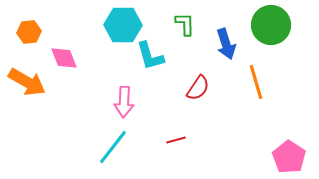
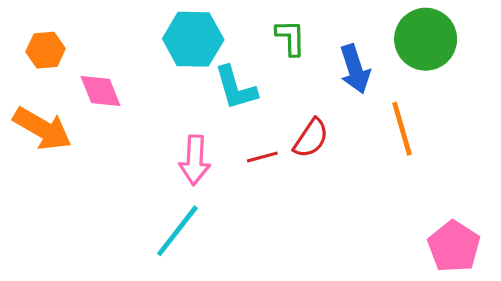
red line: (176, 140) -> (262, 157), moved

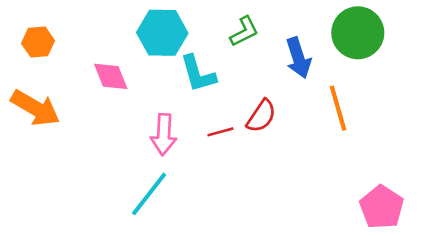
green L-shape: (291, 38) -> (244, 31), turned 64
pink diamond: (101, 91) -> (111, 76), moved

